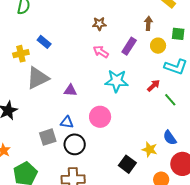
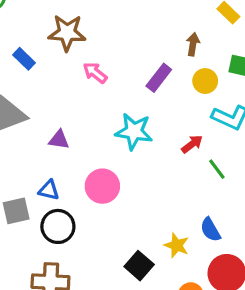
brown star: (99, 24) -> (67, 33), moved, size x1.6
pink arrow: (101, 52) -> (95, 73), moved

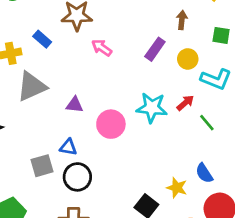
yellow circle: (205, 81) -> (188, 59), moved
cyan star: (134, 131) -> (152, 108), moved
pink circle: (102, 186) -> (111, 124), moved

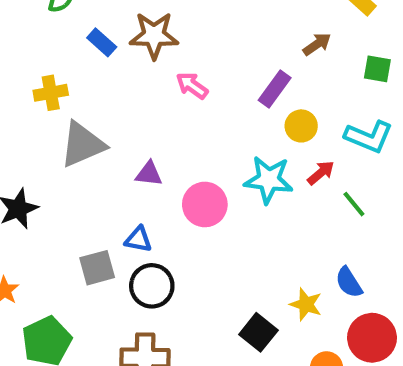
brown arrow: (182, 20) -> (317, 44), turned 48
blue rectangle: (42, 39) -> (102, 42), moved
yellow circle: (188, 59) -> (301, 126), moved

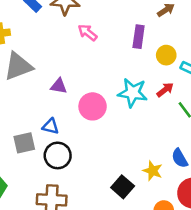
purple rectangle: (275, 89) -> (139, 37), turned -30
yellow circle: (301, 126) -> (166, 55), moved

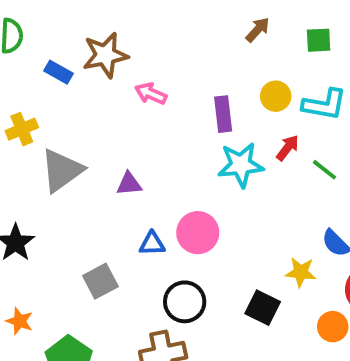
purple rectangle: (139, 37) -> (223, 114), moved
pink circle: (93, 106) -> (198, 233), moved
blue triangle: (50, 126) -> (152, 244), moved
black circle: (58, 155) -> (185, 302), moved

